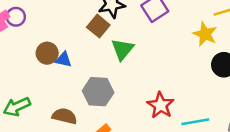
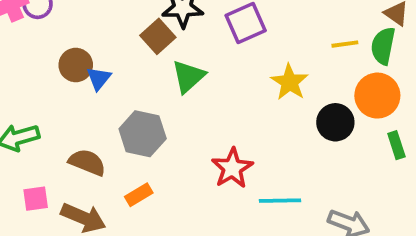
yellow star: (205, 34) -> (290, 82), moved
blue triangle: (64, 60) -> (99, 78), turned 48

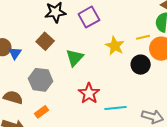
brown square: (158, 36) -> (45, 41), moved
yellow line: (345, 44) -> (143, 37), moved
green triangle: (188, 76) -> (75, 58), moved

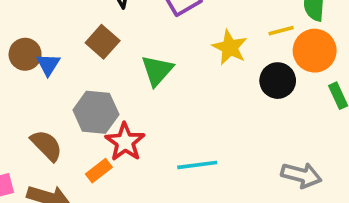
red star: (89, 93) -> (125, 142), moved
brown semicircle: (13, 97) -> (46, 145), turned 30
cyan line: (115, 108) -> (197, 165), moved

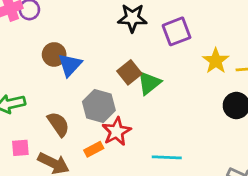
brown square: (103, 42) -> (129, 72), moved
yellow star: (230, 47) -> (216, 61), moved
blue triangle: (48, 64) -> (70, 65), size x1.4

